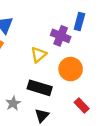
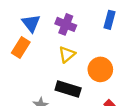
purple cross: (61, 36) -> (66, 24), moved

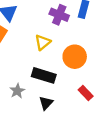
purple cross: (66, 24) -> (59, 15), moved

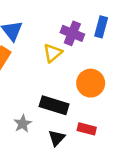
yellow triangle: (43, 42) -> (53, 53), moved
red rectangle: (86, 93) -> (87, 129), moved, turned -32

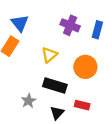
blue rectangle: (101, 27) -> (97, 30), moved
yellow triangle: (53, 53) -> (49, 55), moved

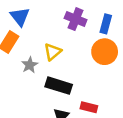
orange circle: (85, 67) -> (105, 52), moved
gray star: (29, 101) -> (30, 65), moved

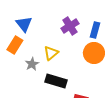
purple cross: (76, 19) -> (70, 26), turned 36

